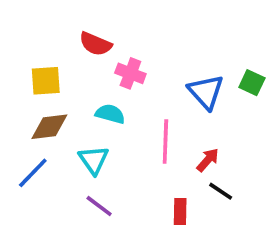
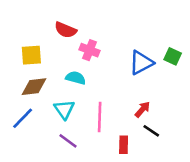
blue triangle: (206, 92) -> (141, 63), turned 44
pink line: (165, 142) -> (100, 117), moved

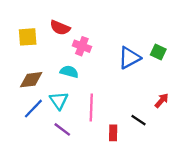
yellow square: (31, 55) -> (28, 37), moved
red arrow: (142, 109) -> (162, 101), moved
blue line: (23, 118) -> (33, 109), moved

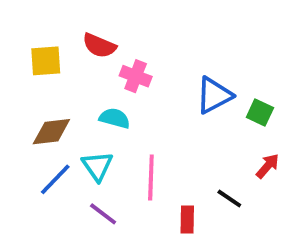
green square: (158, 52) -> (260, 112), moved

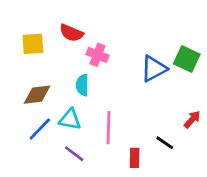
green square: (260, 112) -> (187, 59), moved, size x1.4
cyan semicircle: (115, 118) -> (82, 85), turned -105
cyan triangle: (97, 166) -> (70, 119), turned -45

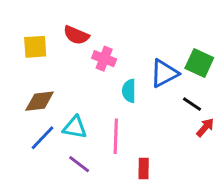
cyan semicircle: (82, 85) -> (129, 91), moved
black line: (165, 143) -> (192, 104), moved

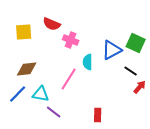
cyan triangle: (75, 127) -> (41, 94), moved
pink line: (116, 136) -> (69, 79), moved, turned 30
blue line: (43, 138) -> (18, 94), moved

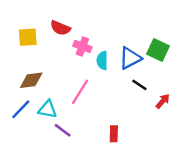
cyan semicircle: (88, 62) -> (102, 60), moved
black line: (131, 71) -> (139, 85), moved

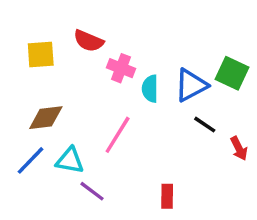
red arrow: (163, 101) -> (239, 148), turned 112

